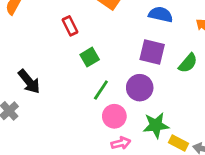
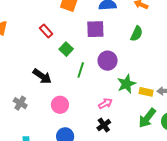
purple square: (152, 52) -> (95, 29), moved
black arrow: (29, 82) -> (42, 76), moved
pink circle: (114, 116) -> (60, 105), moved

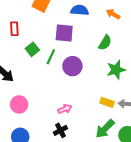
red rectangle: (46, 31) -> (14, 29), turned 32
green line: (81, 70) -> (51, 57), moved
green star: (126, 84) -> (116, 70), moved

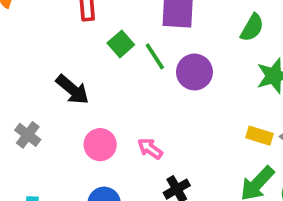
green line: (51, 57) -> (155, 56), turned -56
pink arrow: (65, 109) -> (150, 149), moved, turned -120

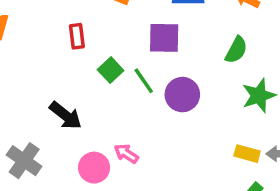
gray cross: (28, 135) -> (24, 161), size x1.4
pink arrow: (150, 149) -> (126, 154), moved

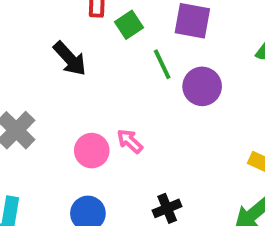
green square: (111, 70) -> (129, 25), moved
black arrow: (66, 116) -> (70, 59), moved

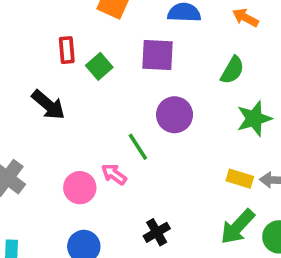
green line: (162, 64) -> (138, 147), moved

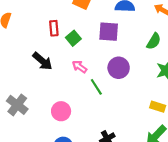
pink arrow: (114, 174) -> (80, 67), moved

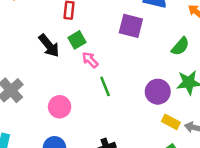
green square: (73, 38) -> (77, 40), moved
purple circle: (119, 68) -> (158, 92), moved

